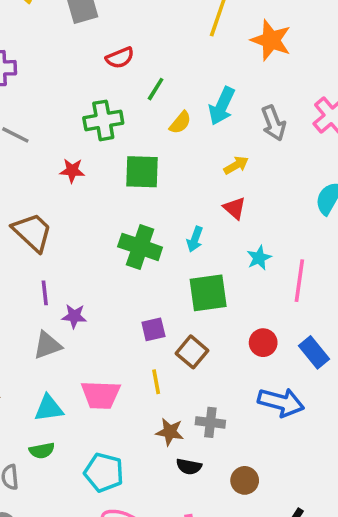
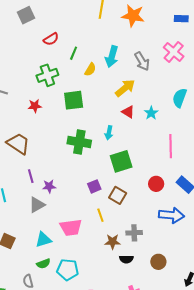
yellow arrow: (236, 165) -> (125, 88), size x1.5
cyan star: (259, 258) -> (151, 113), moved
cyan pentagon: (104, 472) -> (68, 270), moved

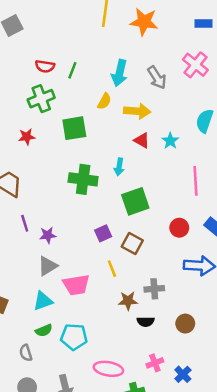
red semicircle: (51, 39) -> (45, 66), moved, turned 42
yellow semicircle: (90, 69) -> (104, 101), moved
yellow arrow: (125, 88) -> (137, 111), turned 45
gray triangle: (37, 205) -> (48, 266), moved

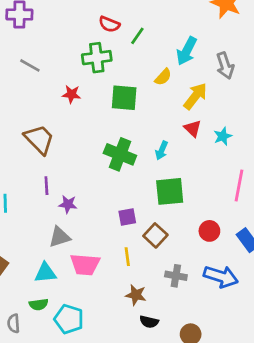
yellow arrow: (137, 111) -> (195, 96), turned -70
gray cross: (154, 289) -> (176, 276), moved

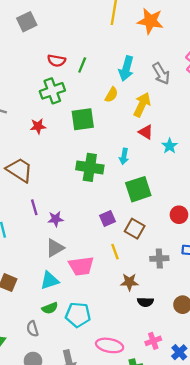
cyan star: (223, 136) -> (170, 146), moved

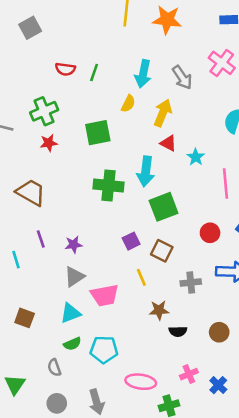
green cross: (52, 91) -> (44, 111), moved
cyan arrow: (124, 156) -> (146, 171), size x1.6
purple line: (34, 207) -> (41, 239), moved

